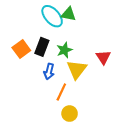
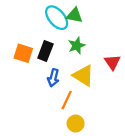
orange square: (21, 49) -> (23, 53), turned -36
green star: (64, 50) -> (77, 45), moved
yellow triangle: (77, 69) -> (83, 76), turned -35

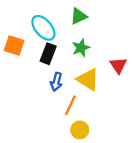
green triangle: (74, 15) -> (79, 16), turned -36
cyan ellipse: (57, 18) -> (43, 28), moved
orange square: (23, 53) -> (14, 45), moved

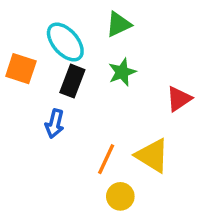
red triangle: (118, 65) -> (179, 99), turned 30
yellow triangle: (88, 79) -> (152, 156), moved
blue arrow: (56, 82) -> (55, 124), moved

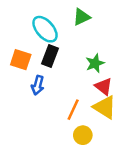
orange square: (21, 69) -> (21, 60), moved
green star: (122, 72) -> (95, 63), moved
red triangle: (179, 99) -> (104, 86), moved, turned -48

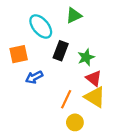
black rectangle: (50, 56) -> (61, 51), moved
orange square: (21, 60) -> (19, 54), turned -30
blue arrow: (38, 85) -> (34, 77), turned 49

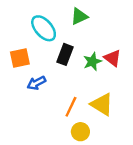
red triangle: (94, 78) -> (113, 58), moved

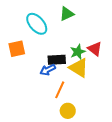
black rectangle: (65, 54) -> (57, 60), moved, turned 66
blue arrow: (36, 83) -> (48, 70), moved
yellow triangle: (102, 104) -> (79, 68), moved

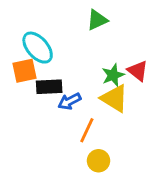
cyan ellipse: (37, 24) -> (38, 48), moved
black rectangle: (57, 60) -> (49, 87), moved

